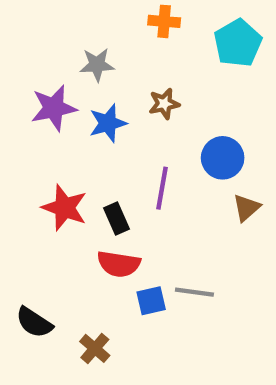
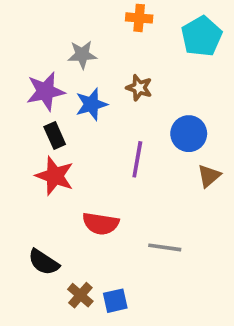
brown star: (164, 104) -> (139, 88), turned 30
black rectangle: (116, 218) -> (55, 135), moved
blue square: (151, 301) -> (115, 301), moved
black semicircle: (34, 322) -> (44, 262), moved

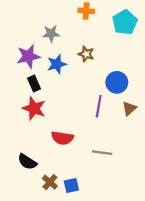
purple line: (137, 159) -> (99, 106), moved

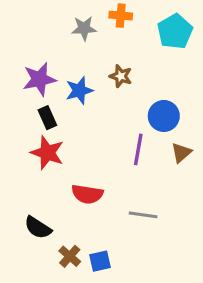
gray star: (51, 34) -> (84, 28), moved

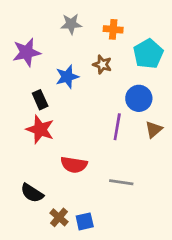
orange cross: (121, 16) -> (113, 29), moved
cyan pentagon: (175, 31) -> (148, 54), moved
purple star: (39, 79) -> (27, 52), moved

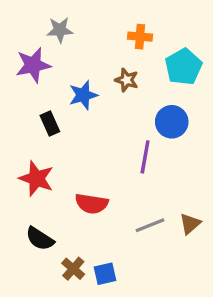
gray star: (71, 24) -> (60, 30), moved
red star: (40, 129) -> (36, 179), moved
brown triangle: (154, 129) -> (190, 224), moved
gray line: (121, 182) -> (150, 225), turned -30

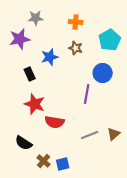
orange cross: (140, 37) -> (76, 22), moved
red star: (36, 179) -> (35, 104), moved

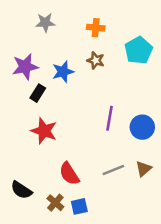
purple star: (20, 39) -> (25, 67), moved
blue circle: (103, 73) -> (142, 127), moved
black rectangle: (30, 74) -> (38, 93), turned 56
red semicircle: (55, 122) -> (69, 174), moved, turned 48
black semicircle: (24, 143) -> (21, 190), moved

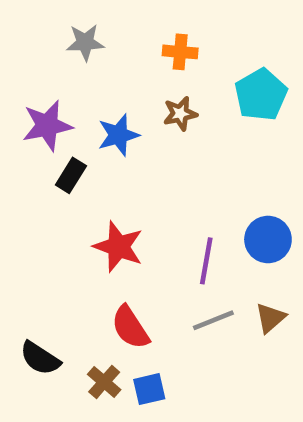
brown star: (96, 60) -> (180, 114), turned -30
purple line: (110, 118) -> (206, 261), moved
red star: (44, 131) -> (118, 247), moved

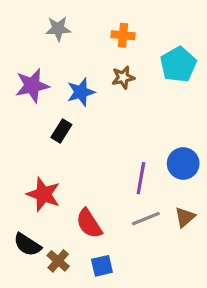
black rectangle: (71, 175) -> (61, 131), moved
red star: (118, 247) -> (44, 194), moved
brown cross: (104, 382) -> (58, 261), moved

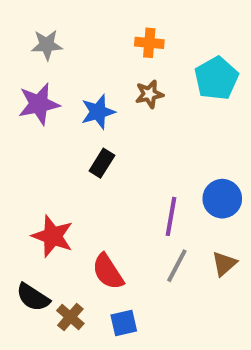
gray star: (58, 29) -> (47, 45), moved
black rectangle: (61, 131) -> (102, 163), moved
gray line: (146, 219) -> (177, 266), turned -40

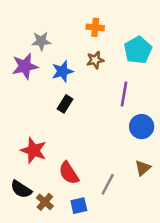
gray star: (47, 45) -> (41, 41), moved
purple line: (171, 216) -> (124, 94), moved
gray line: (177, 266) -> (108, 184), moved

